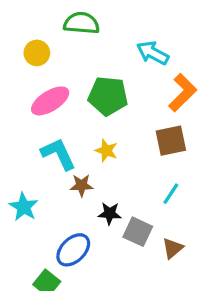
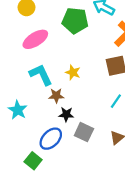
green pentagon: (108, 96) -> (75, 21), moved
black star: (110, 213) -> (66, 114), moved
gray square: (138, 232) -> (84, 132), moved

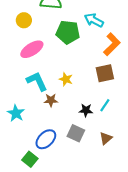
black star: (66, 114) -> (86, 110), moved

